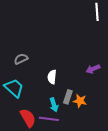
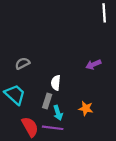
purple arrow: (93, 69) -> (93, 64), moved
gray rectangle: (68, 97) -> (47, 101), moved

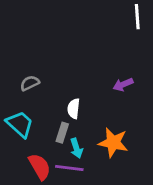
orange star: (86, 109) -> (113, 143), size x1.5

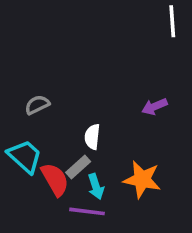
gray rectangle: (62, 133) -> (78, 167), turned 30
red semicircle: (40, 167) -> (55, 179), moved

